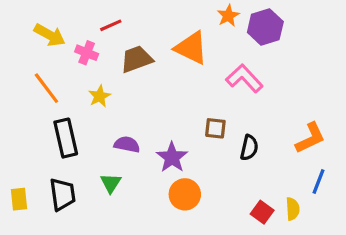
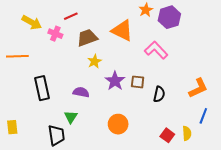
orange line: (46, 88) -> (17, 56), moved, turned -55
yellow star: (100, 96) -> (94, 61), moved
purple star: (172, 157) -> (115, 81), moved
black trapezoid: (62, 194) -> (56, 135), moved

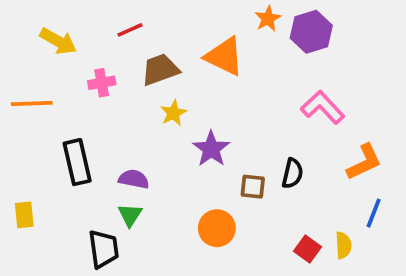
pink cross: (55, 34) -> (102, 83), moved, turned -32
pink L-shape: (156, 50) -> (323, 107), moved
brown square: (138, 82) -> (253, 187), moved
purple semicircle: (81, 92) -> (134, 179), moved
yellow rectangle: (12, 127) -> (24, 215), moved

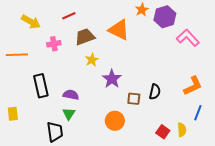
pink L-shape: (323, 107) -> (188, 38), moved

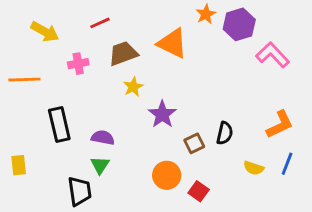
brown square: (134, 99) -> (194, 143), turned -32
yellow semicircle: (182, 130) -> (254, 168), moved, turned 112
red square: (163, 132) -> (199, 191), moved

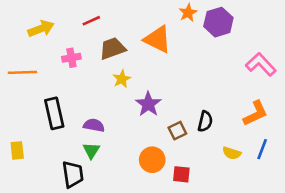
yellow arrow: (45, 32) -> (41, 29), turned -50
pink L-shape: (273, 55) -> (261, 64), moved
red square: (199, 191) -> (181, 174), turned -30

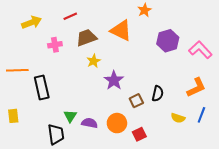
purple hexagon: (218, 22) -> (168, 41), moved
orange line: (22, 72) -> (17, 70), moved
purple semicircle: (94, 125) -> (90, 123), moved
red square: (181, 174) -> (139, 134), turned -32

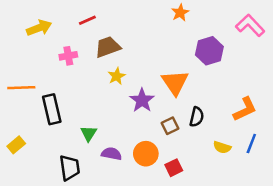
orange triangle: (121, 31) -> (175, 83), moved, turned 30
pink L-shape: (200, 50) -> (250, 25), moved
yellow rectangle: (13, 116) -> (16, 145), turned 56
green triangle: (70, 116) -> (89, 133), moved

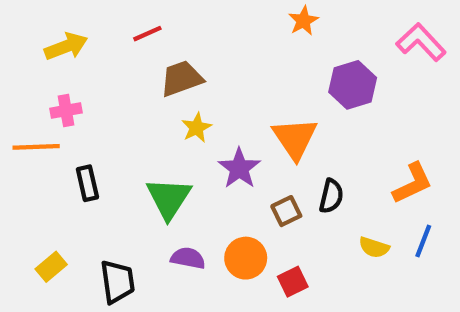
pink cross: (68, 56) -> (66, 111), moved
black rectangle: (52, 109) -> (87, 183), size x0.7
green triangle: (89, 133) -> (169, 198), moved, size x1.6
yellow rectangle: (16, 145) -> (51, 267), moved

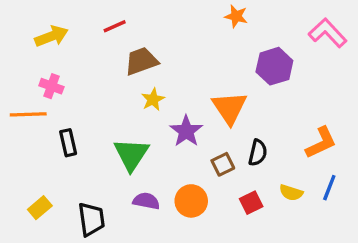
orange star: (303, 21) -> (236, 16), turned -30
pink cross: (66, 111) -> (51, 86), turned 30
red square: (293, 282) -> (251, 203), moved

